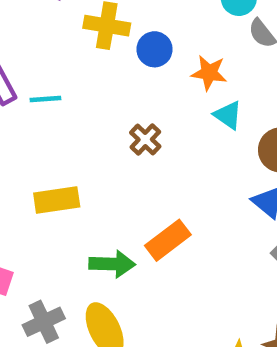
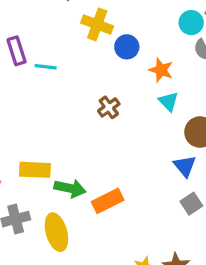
yellow rectangle: (57, 200) -> (35, 170), moved
orange rectangle: (168, 240) -> (108, 201), moved

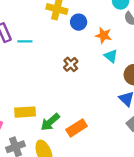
green arrow: (70, 188) -> (50, 122), turned 132

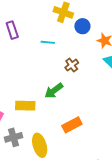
cyan line: (25, 41) -> (48, 42), moved
green arrow: (50, 122) -> (54, 91), moved

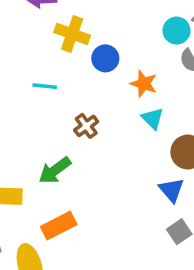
orange rectangle: (72, 125) -> (59, 226), moved

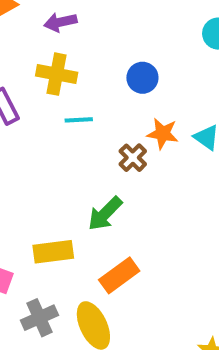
yellow cross: (72, 34) -> (57, 74), moved
orange star: (144, 84) -> (163, 134), moved

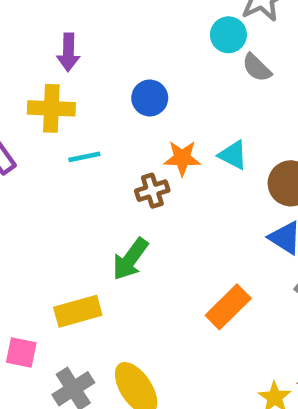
purple arrow: (60, 22) -> (68, 52), moved, turned -68
brown cross: (133, 158) -> (152, 191), turned 36
orange rectangle: (119, 275) -> (228, 307), moved

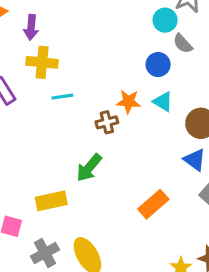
purple arrow: (68, 52) -> (31, 27), moved
blue circle: (150, 98) -> (158, 65), moved

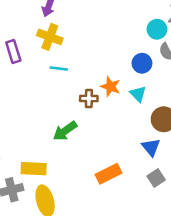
yellow rectangle: (51, 201) -> (34, 169), moved

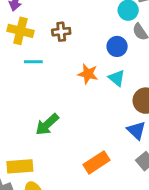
brown cross: (89, 99) -> (61, 32), moved

